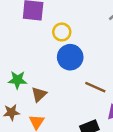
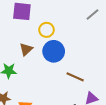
brown triangle: (39, 94) -> (26, 49), moved

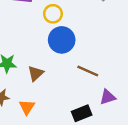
brown triangle: (26, 49) -> (36, 73), moved

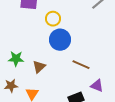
purple triangle: (108, 97) -> (97, 86), turned 40

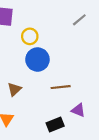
brown line: (81, 65) -> (61, 87), turned -30

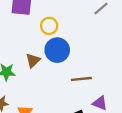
brown triangle: (14, 89) -> (33, 60), moved

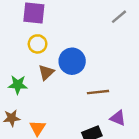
yellow circle: (49, 26) -> (38, 44), moved

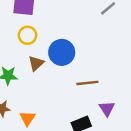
purple triangle: (118, 118) -> (107, 109), turned 35

